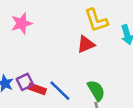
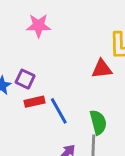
purple square: (25, 82) -> (25, 79), moved, turned 35
red rectangle: (37, 89) -> (35, 102), turned -49

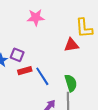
pink star: (39, 26) -> (36, 17), moved

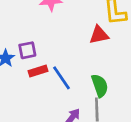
purple square: (17, 55) -> (27, 50), turned -32

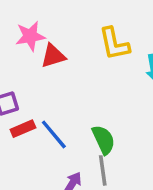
red triangle: (99, 35) -> (53, 56), moved

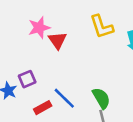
red triangle: (53, 56) -> (57, 40), turned -42
red rectangle: (23, 129) -> (43, 108), moved

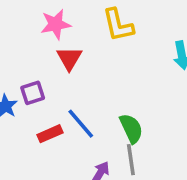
yellow L-shape: (102, 27) -> (118, 25), moved
red triangle: (57, 40) -> (69, 58), moved

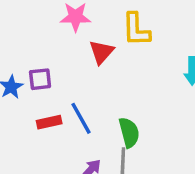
red triangle: (69, 58) -> (101, 52), moved

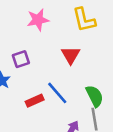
red triangle: (101, 52) -> (71, 55), moved
purple square: (40, 79) -> (21, 59), moved

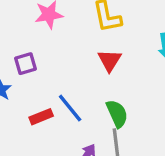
red triangle: (71, 55) -> (110, 60), moved

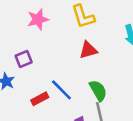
red triangle: (110, 60) -> (88, 50), turned 48

